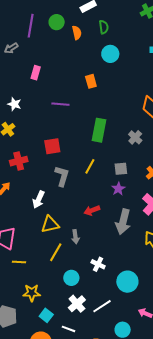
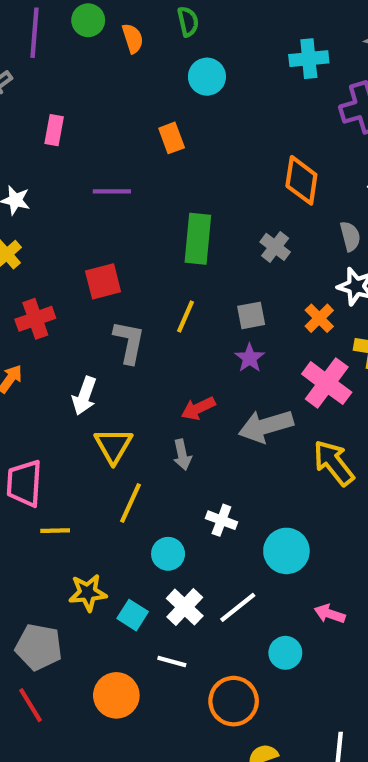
gray arrow: (123, 222) -> (266, 426), turned 65
yellow triangle: (50, 224) -> (113, 446), turned -42
gray arrow: (75, 237) -> (182, 455), moved
cyan square: (46, 315) -> (133, 615), moved

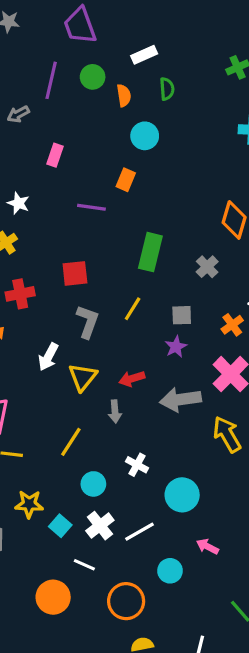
cyan circle: (207, 77) -> (145, 136), moved
orange rectangle: (172, 138) -> (126, 180), moved, turned 35
yellow triangle: (113, 446) -> (83, 377), moved
orange circle: (116, 695) -> (53, 597), moved

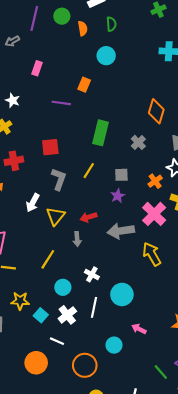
cyan circle: (145, 136) -> (106, 56), moved
white line: (140, 532) -> (94, 307), moved, turned -48

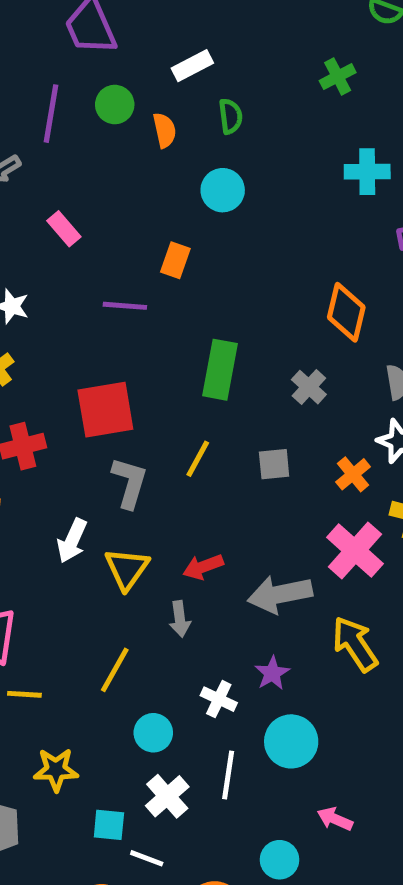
pink rectangle: (37, 68) -> (64, 229), turned -56
red square: (50, 147) -> (105, 410), size x1.4
purple star: (118, 196) -> (272, 673), moved
cyan square: (41, 315) -> (109, 825), moved, turned -32

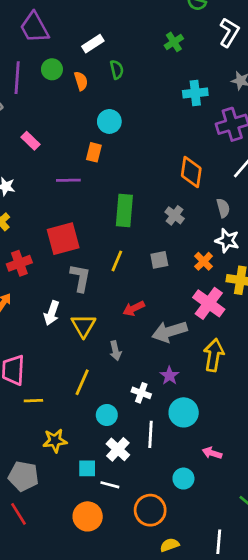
cyan circle: (223, 190) -> (109, 121), moved
red arrow: (203, 567) -> (134, 308), moved
yellow arrow: (355, 644) -> (214, 355), turned 48

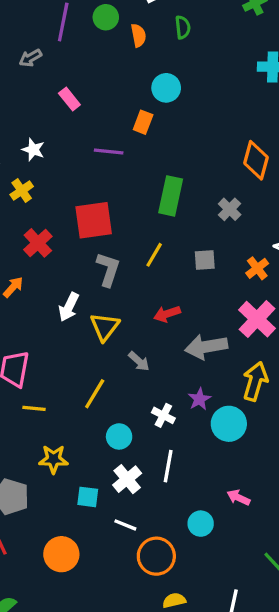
red cross: (19, 263) -> (38, 243), turned -30
gray arrow: (115, 351) -> (139, 361), turned -42
cyan circle: (184, 412) -> (229, 424), moved
white line: (110, 485) -> (125, 525), moved
orange circle: (88, 516) -> (61, 554), moved

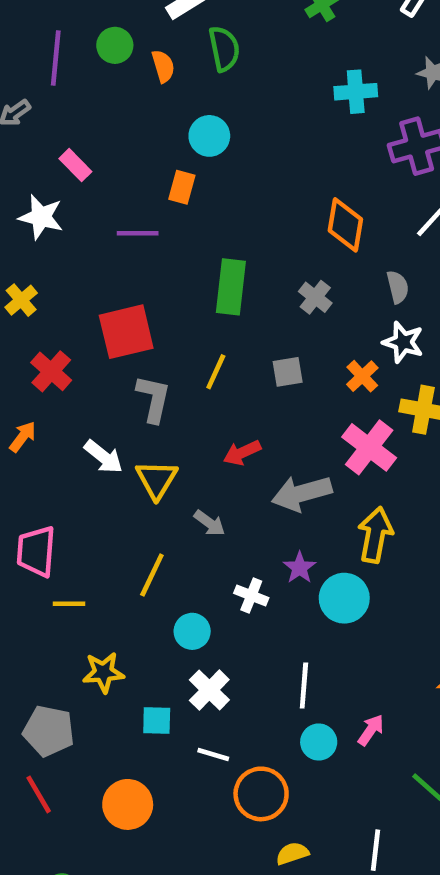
green semicircle: (183, 27) -> (224, 49), size x1.4
white star: (33, 150) -> (41, 217), moved, size x1.4
white arrow: (69, 307) -> (103, 457), turned -72
white line: (168, 466) -> (304, 685), moved
pink arrow: (238, 497) -> (371, 730), moved, turned 105

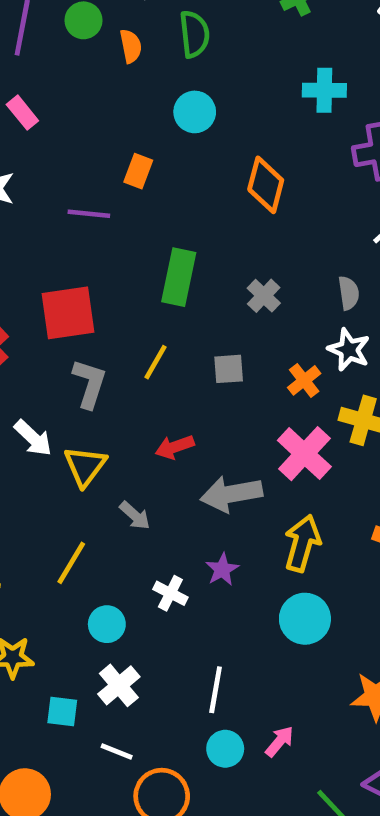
cyan circle: (209, 136) -> (195, 112), moved
pink rectangle: (75, 165) -> (22, 113), moved
orange diamond: (345, 225) -> (266, 185), moved
cyan circle: (344, 598) -> (305, 619), moved

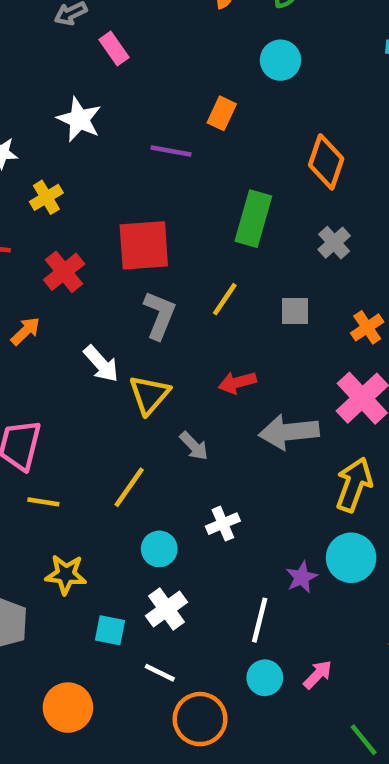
orange diamond: (266, 185) -> (326, 162), moved
purple star: (222, 569) -> (302, 577), moved
white cross: (170, 593) -> (223, 524), turned 36

